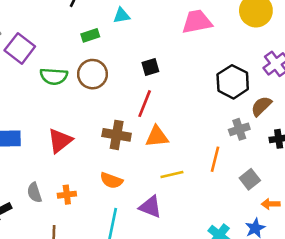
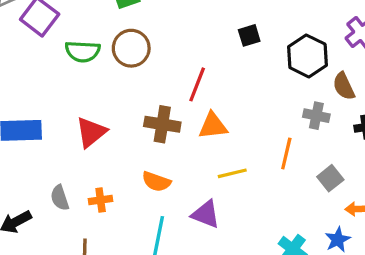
black square: (150, 67) -> (249, 35), moved
brown semicircle: (261, 106) -> (344, 86), turned -70
gray cross: (239, 129) -> (316, 116), turned 30

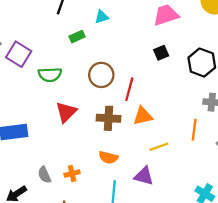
brown circle: (131, 48) -> (101, 75), moved
red triangle: (91, 132) -> (66, 112), moved

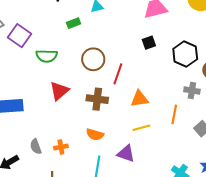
orange triangle: (143, 116) -> (139, 99), moved

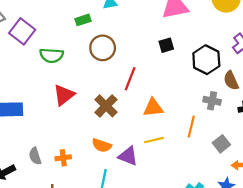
brown circle: (93, 59) -> (103, 48), moved
brown cross: (97, 99) -> (106, 106), turned 35
purple triangle: (126, 153) -> (128, 156), moved

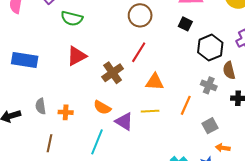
black square: (166, 45) -> (185, 24), moved, turned 32
brown circle: (103, 48) -> (140, 15), moved

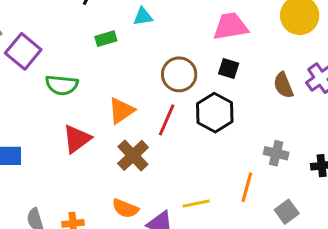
brown circle: (140, 15) -> (179, 74), moved
black hexagon: (210, 48) -> (215, 113), moved
brown semicircle: (229, 70) -> (283, 85), moved
orange triangle: (155, 82) -> (121, 111), moved, turned -30

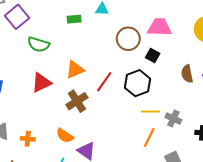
brown circle: (179, 74) -> (128, 39), moved
yellow line: (196, 204) -> (150, 112), moved

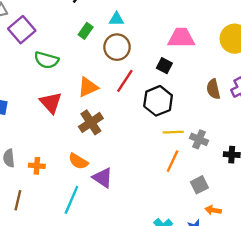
green rectangle: (74, 19) -> (86, 31), turned -48
brown circle: (128, 39) -> (117, 47), moved
black square: (153, 55) -> (164, 66), moved
red line: (104, 82) -> (125, 81), moved
red triangle: (41, 83) -> (51, 103), turned -45

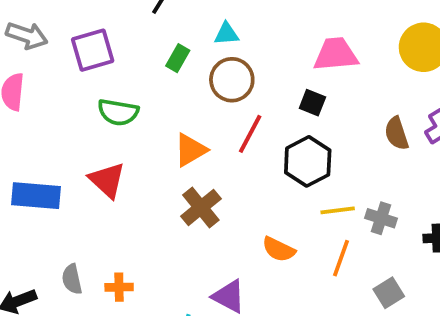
purple square: (22, 30) -> (93, 50), moved, turned 30
red triangle: (51, 103) -> (107, 180), moved
orange semicircle: (78, 161) -> (279, 249), moved

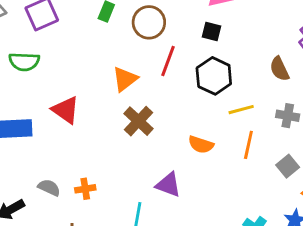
green semicircle: (118, 112) -> (24, 62), moved
brown semicircle: (397, 133) -> (279, 69), moved
gray cross: (381, 218) -> (288, 116), moved
gray semicircle: (72, 279) -> (49, 188), turned 135

